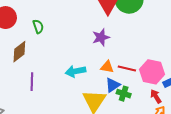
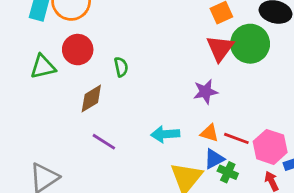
purple line: (32, 82) -> (104, 142), turned -66

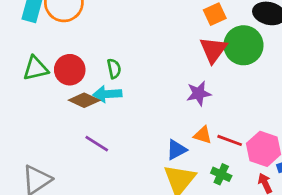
red circle: (78, 50) -> (70, 70), moved
brown diamond: (91, 98) -> (84, 100), turned 56
cyan arrow: (165, 134) -> (107, 94), moved
blue triangle: (214, 159) -> (176, 150), moved

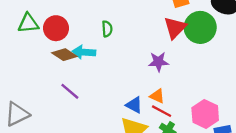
green semicircle: (114, 69) -> (107, 29), moved
red line: (230, 140) -> (162, 111), moved
blue triangle: (176, 150) -> (134, 105), turned 48

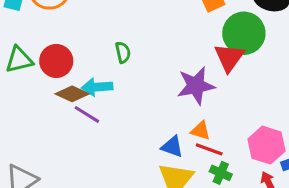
red triangle: (175, 28) -> (229, 57), moved
purple star: (158, 62) -> (196, 86), size x1.4
purple line: (70, 91) -> (87, 114), moved

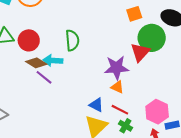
green semicircle: (123, 52) -> (72, 40), size x1.5
orange triangle: (201, 131) -> (117, 87), moved

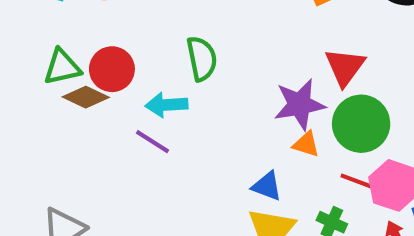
green circle: (152, 38) -> (361, 124), moved
brown diamond: (36, 63) -> (86, 97), moved
red line: (120, 110) -> (359, 182), moved

